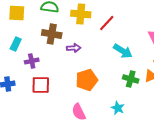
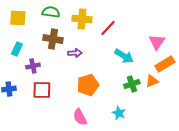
green cross: (131, 79) -> (132, 84), turned -35

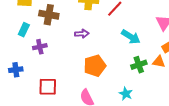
brown cross: (53, 39) -> (49, 15), moved
orange triangle: (152, 81) -> (159, 62), turned 32
red square: (42, 90) -> (48, 87), moved

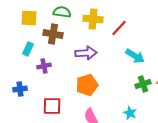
purple arrow: (82, 34) -> (86, 53), size x1.5
orange pentagon: (95, 66) -> (87, 85), moved

